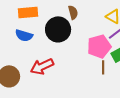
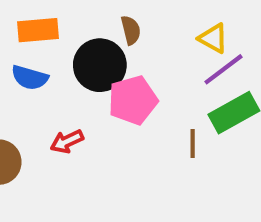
pink pentagon: (99, 46) -> (133, 100), moved
red arrow: (42, 66) -> (67, 141), size x0.7

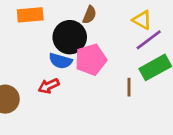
brown semicircle: (131, 30) -> (89, 15), turned 36
blue semicircle: (30, 78) -> (60, 61), moved

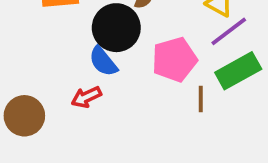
pink pentagon: (91, 60) -> (174, 60), moved
blue semicircle: (60, 61) -> (103, 61), turned 35

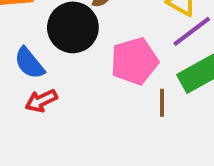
blue semicircle: (103, 61) -> (29, 63), moved

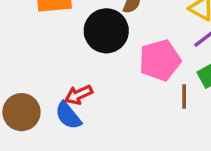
blue semicircle: (29, 63) -> (68, 116), moved

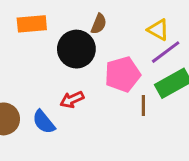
red arrow: (79, 95) -> (72, 100), moved

